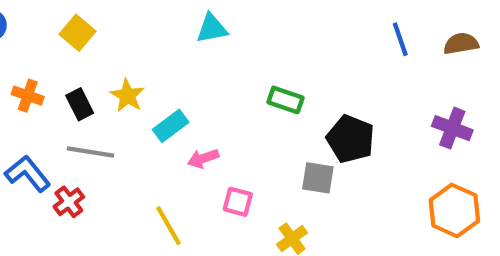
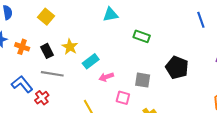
green rectangle: (285, 100) -> (142, 36), moved
gray square: (318, 178) -> (143, 80), moved

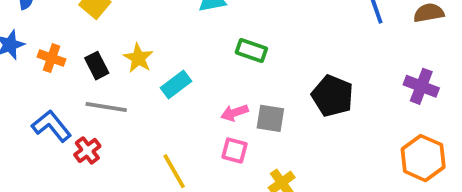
green rectangle: (142, 36) -> (251, 51), moved
pink arrow: (106, 77) -> (234, 113), moved

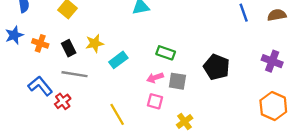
green rectangle: (251, 51) -> (166, 53), moved
yellow star: (138, 58) -> (95, 43), turned 30

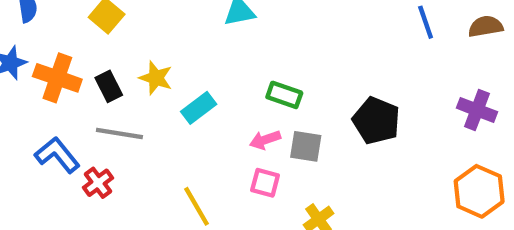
orange cross: (40, 43) -> (57, 78), size x1.5
yellow star: (95, 43) -> (156, 78), turned 30

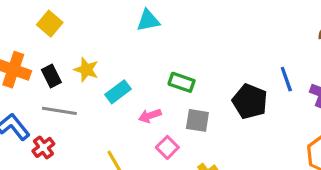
blue line: (426, 22) -> (286, 79), moved
pink arrow: (265, 140) -> (150, 116), moved
pink square: (265, 183) -> (167, 147), turned 30

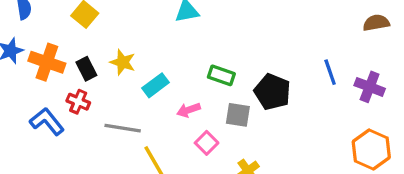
black pentagon: (250, 101) -> (272, 92), moved
gray line: (59, 111) -> (123, 128), moved
red cross: (43, 147) -> (78, 102), moved, turned -30

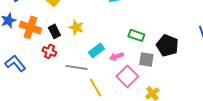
cyan rectangle: (156, 85) -> (96, 50), moved
blue L-shape: (47, 121) -> (15, 63), moved
pink square: (207, 143) -> (127, 76), size x1.5

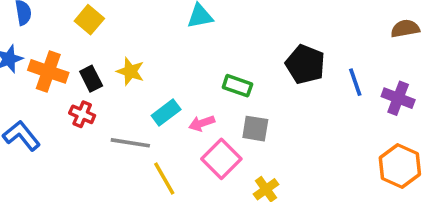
black pentagon: (167, 45) -> (305, 64), moved

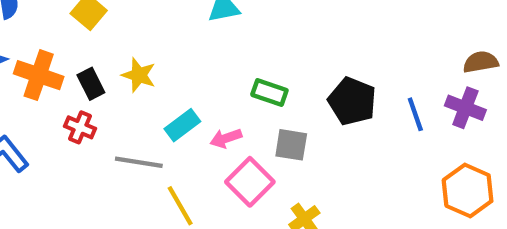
brown semicircle: (405, 29) -> (481, 62), moved
black pentagon: (305, 64) -> (352, 101), moved
blue line: (355, 82) -> (415, 114), moved

